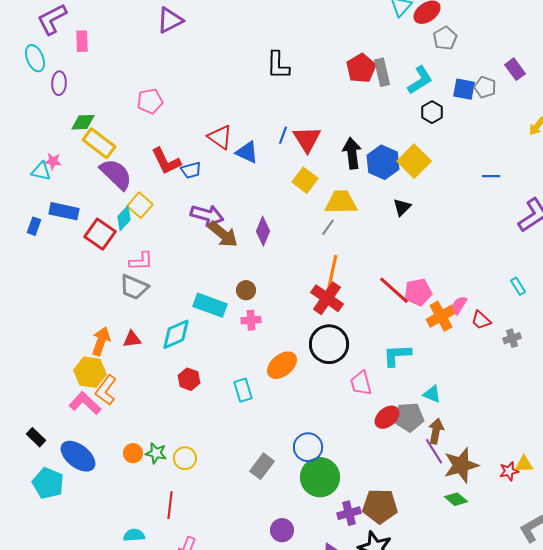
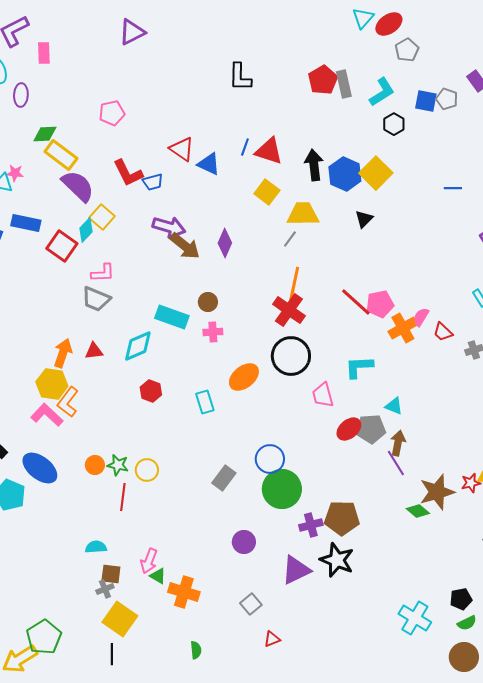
red triangle: (307, 139) -> (269, 151), turned -40
brown star: (461, 465) -> (437, 492), moved
red line: (170, 505) -> (123, 497), moved

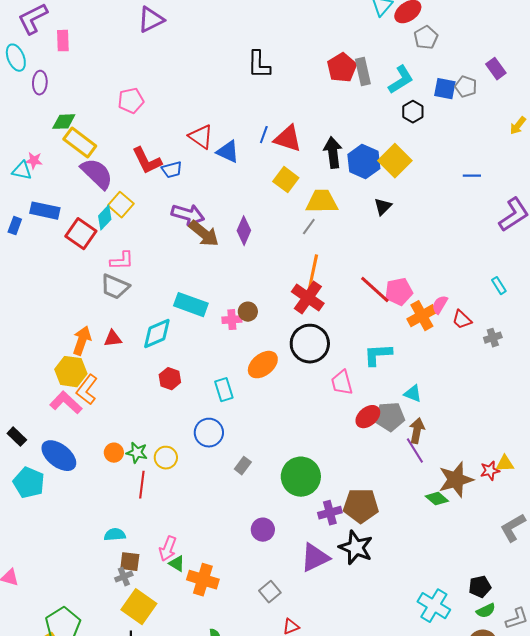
brown circle: (208, 302) -> (248, 312), moved
blue circle: (270, 459) -> (209, 433), moved
gray rectangle: (224, 478) -> (243, 466), size x0.7

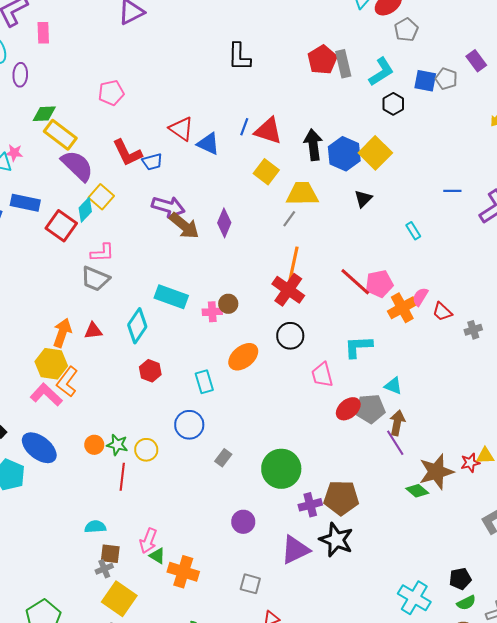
blue line: (472, 176) -> (452, 191), moved
cyan rectangle: (499, 286) -> (413, 231), moved
cyan diamond: (157, 334) -> (137, 326), turned -32
black circle: (310, 344) -> (290, 336), size x0.7
gray square: (270, 592) -> (250, 584), turned -35

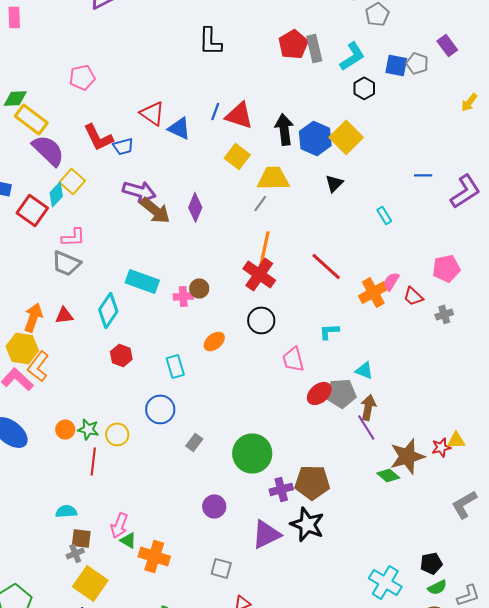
pink pentagon: (379, 284) -> (446, 268), moved
cyan L-shape: (358, 347) -> (329, 331), size x0.7
orange ellipse: (243, 357) -> (214, 341), size x0.7

